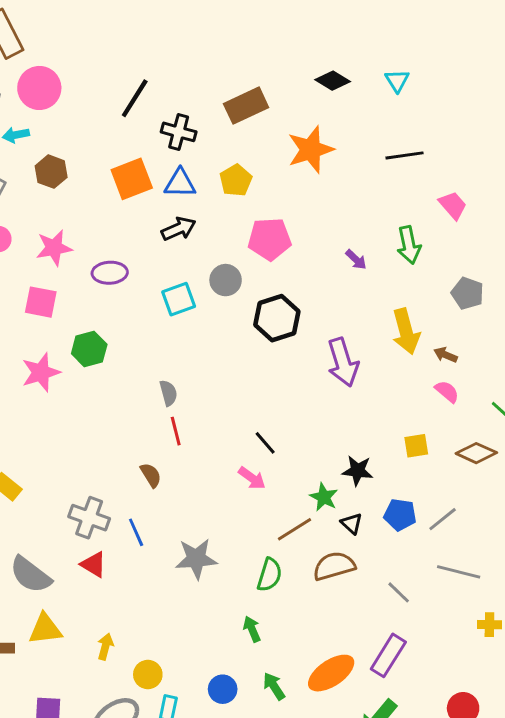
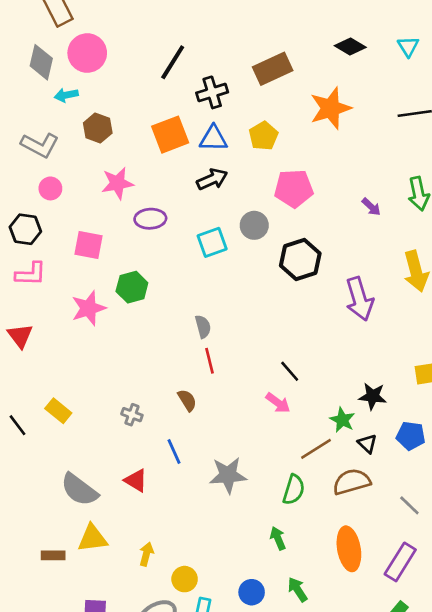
black cross: (179, 132) -> (212, 92), turned -32
pink star: (54, 248) -> (117, 183), moved
gray cross: (89, 518) -> (132, 415), moved, size x0.6
orange ellipse: (331, 673) -> (349, 549), moved, turned -66

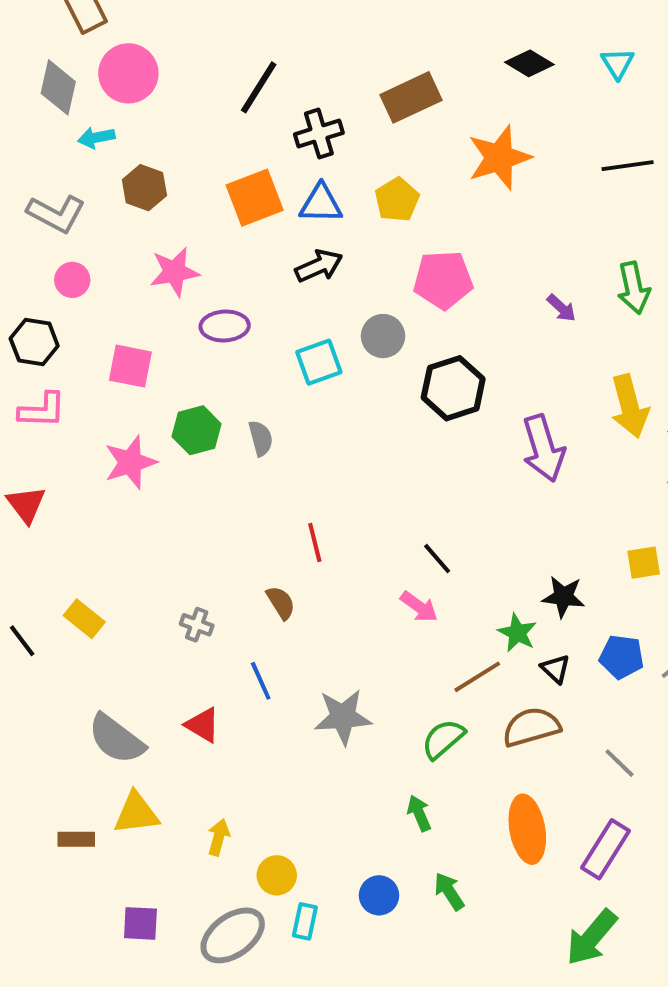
gray semicircle: (203, 327) -> (261, 438), moved
green semicircle: (294, 490) -> (443, 739), turned -148

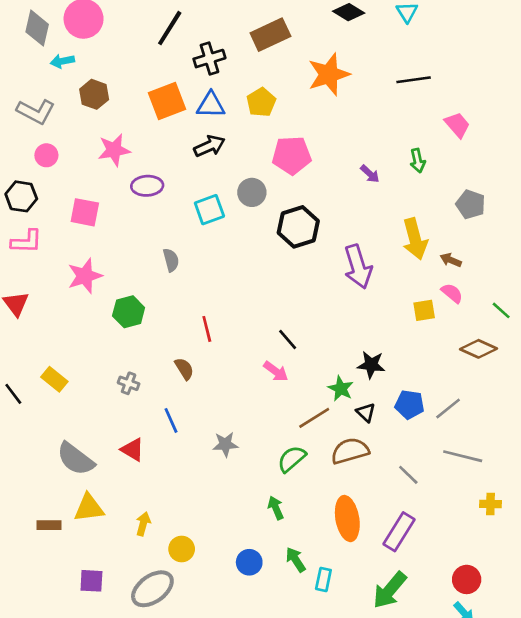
green arrow: (634, 288) -> (418, 161), size x0.7
green hexagon: (197, 430) -> (129, 312), moved
yellow square: (644, 563) -> (424, 310), moved
gray star: (343, 717) -> (225, 444), size x0.7
cyan rectangle: (305, 921) -> (323, 579), moved

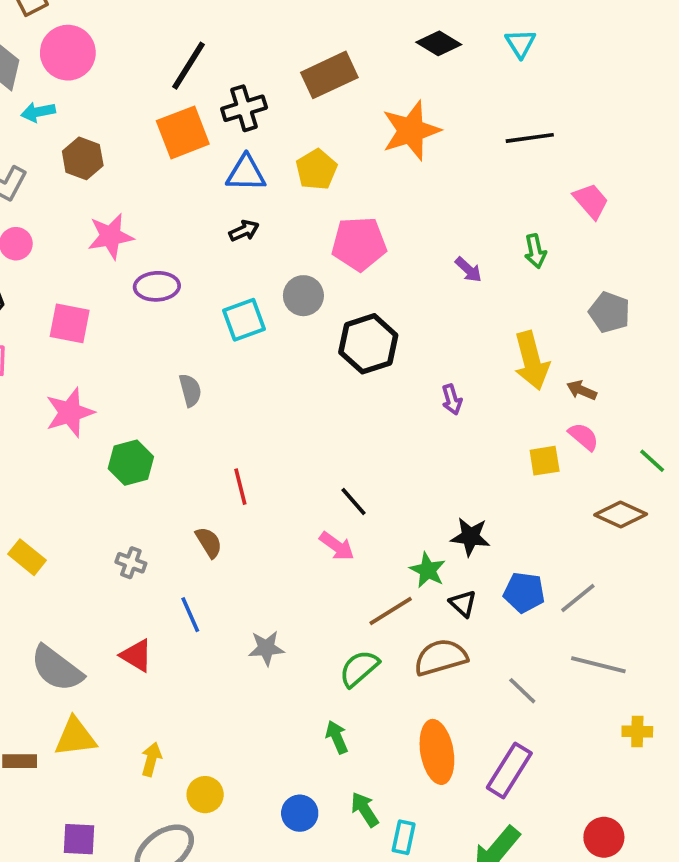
orange square: (167, 101) -> (183, 132), moved
black arrow: (209, 146) -> (244, 231), size x0.7
purple arrow: (358, 267) -> (452, 400), size x0.5

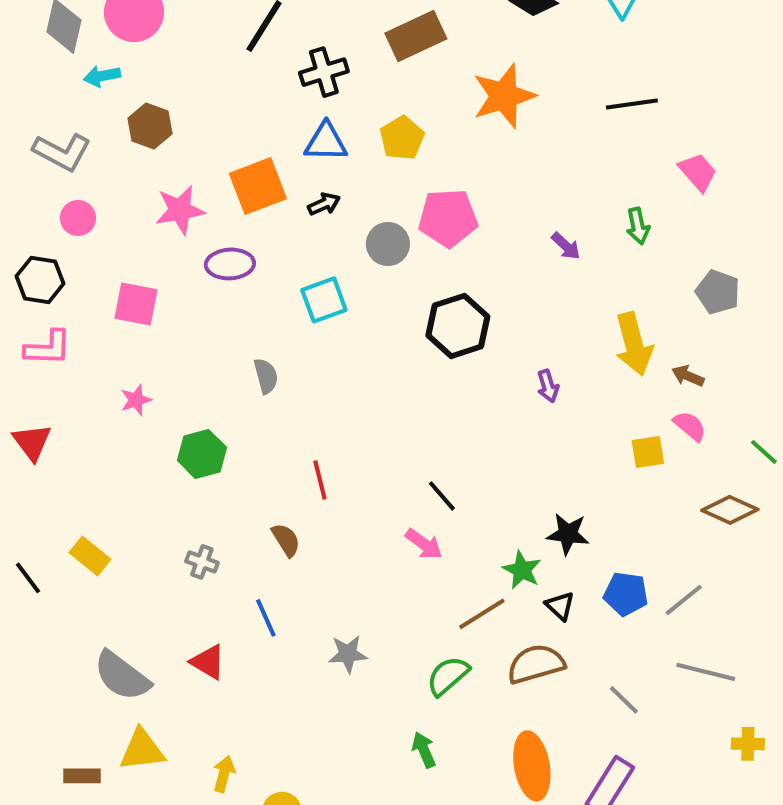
orange square: (183, 132) -> (258, 186), moved
gray circle: (303, 296) -> (388, 244), moved
pink star: (70, 412) -> (136, 400), size x0.6

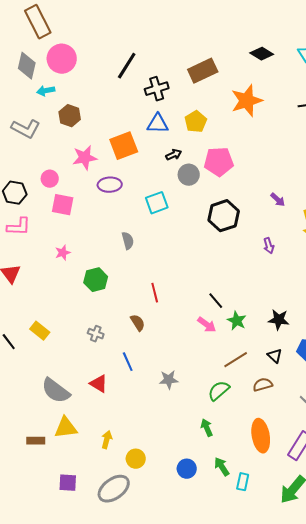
black arrow: (324, 204) -> (174, 155), moved
pink circle: (78, 218) -> (50, 179), moved
purple arrow: (566, 246) -> (278, 200), moved
green star: (522, 570) -> (237, 321), moved
brown semicircle: (536, 664) -> (263, 385), size x0.7

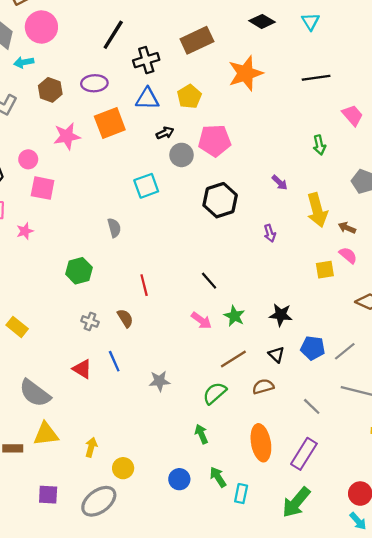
purple ellipse: (110, 185) -> (94, 83), moved
pink star: (63, 253) -> (25, 231), moved
black line: (216, 301) -> (209, 281), moved
gray cross: (96, 334) -> (90, 321), moved
red triangle: (99, 384) -> (82, 369), moved

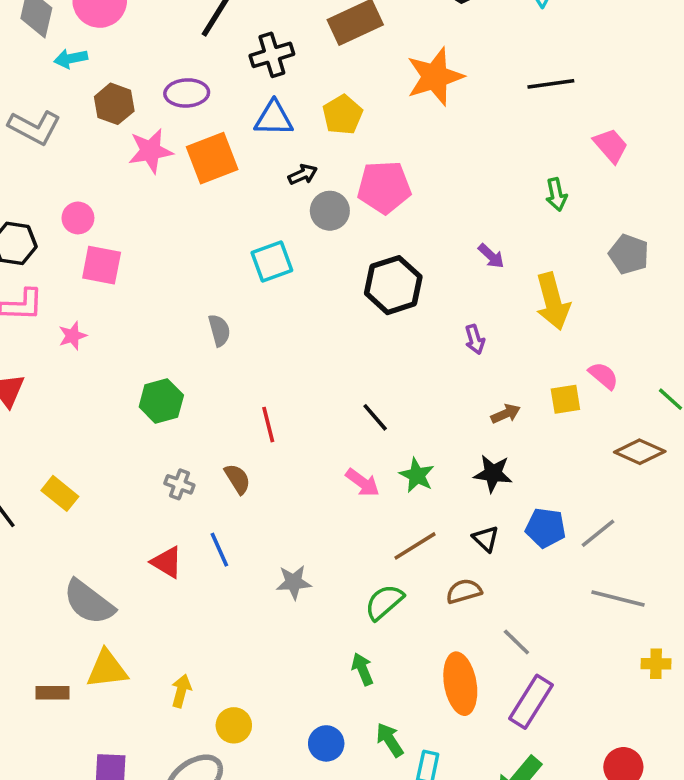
pink star: (67, 136) -> (150, 151), moved
brown arrow: (347, 228) -> (506, 414), moved, turned 133
gray line: (312, 406) -> (516, 642), moved

